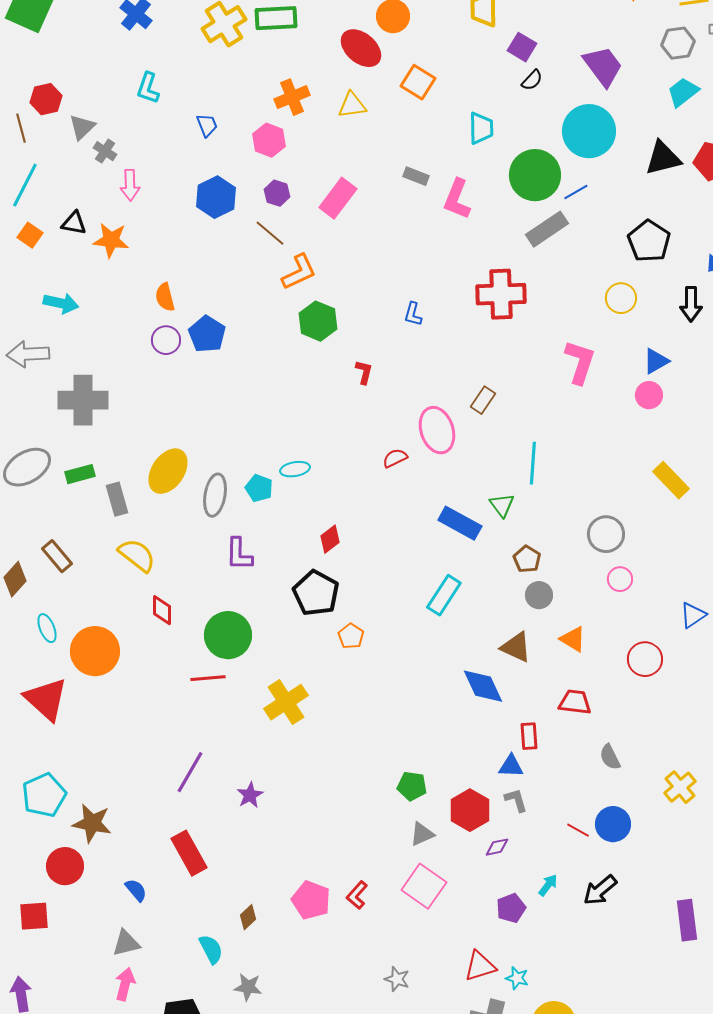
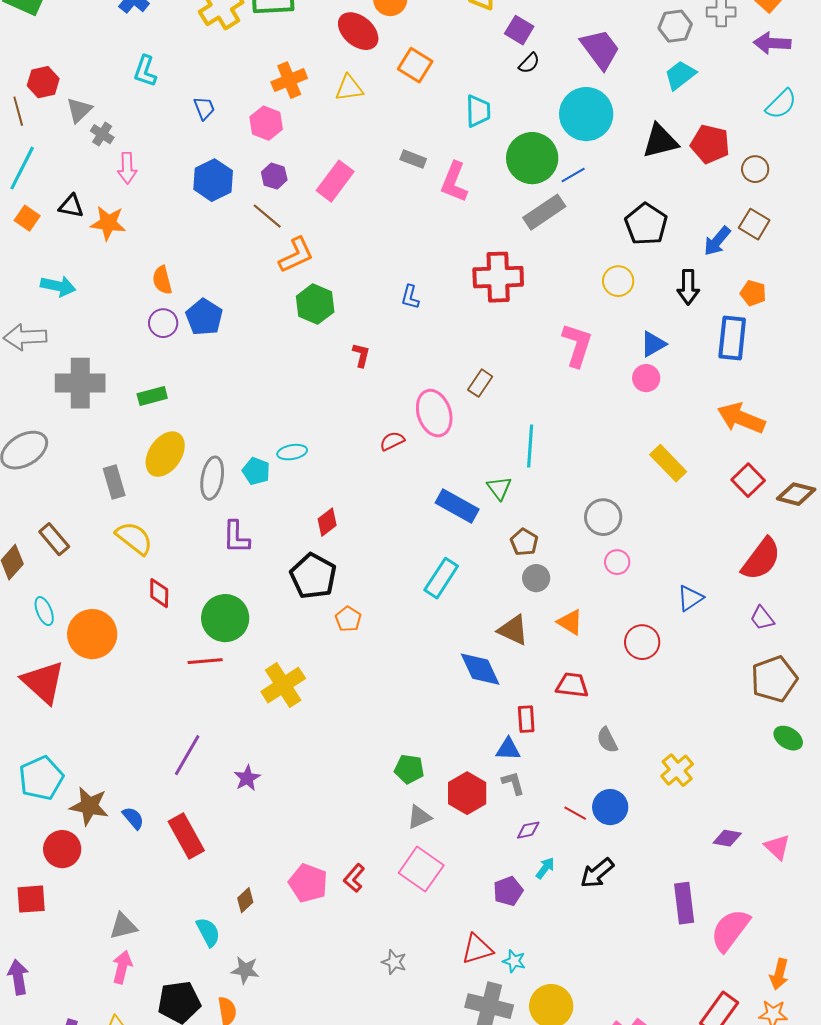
green rectangle: (80, 474) -> (152, 396), moved
purple diamond: (497, 847) -> (528, 830), moved
blue semicircle: (136, 890) -> (133, 818), moved

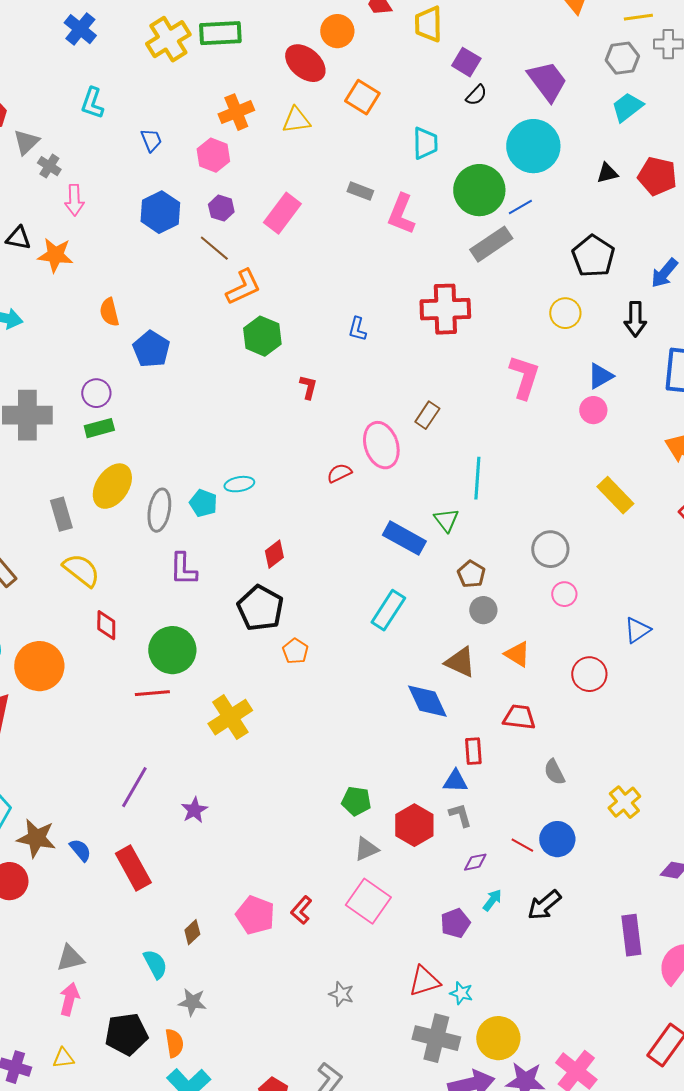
black triangle: (660, 141) -> (607, 173), size x0.6
purple circle: (163, 323) -> (96, 393), moved

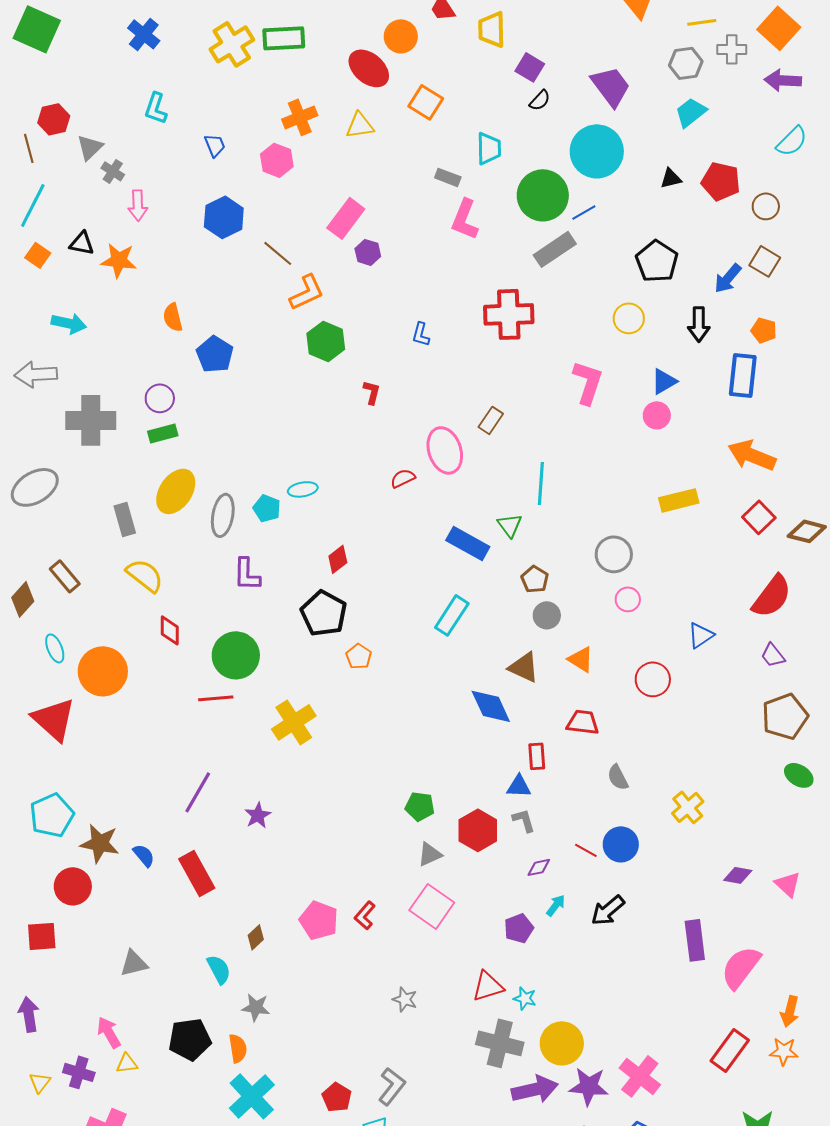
gray rectangle: (360, 191) -> (448, 177), moved
purple hexagon: (221, 208) -> (368, 252), moved
yellow rectangle: (615, 495) -> (679, 500), turned -60
pink arrow: (69, 999) -> (109, 1032), moved, turned -44

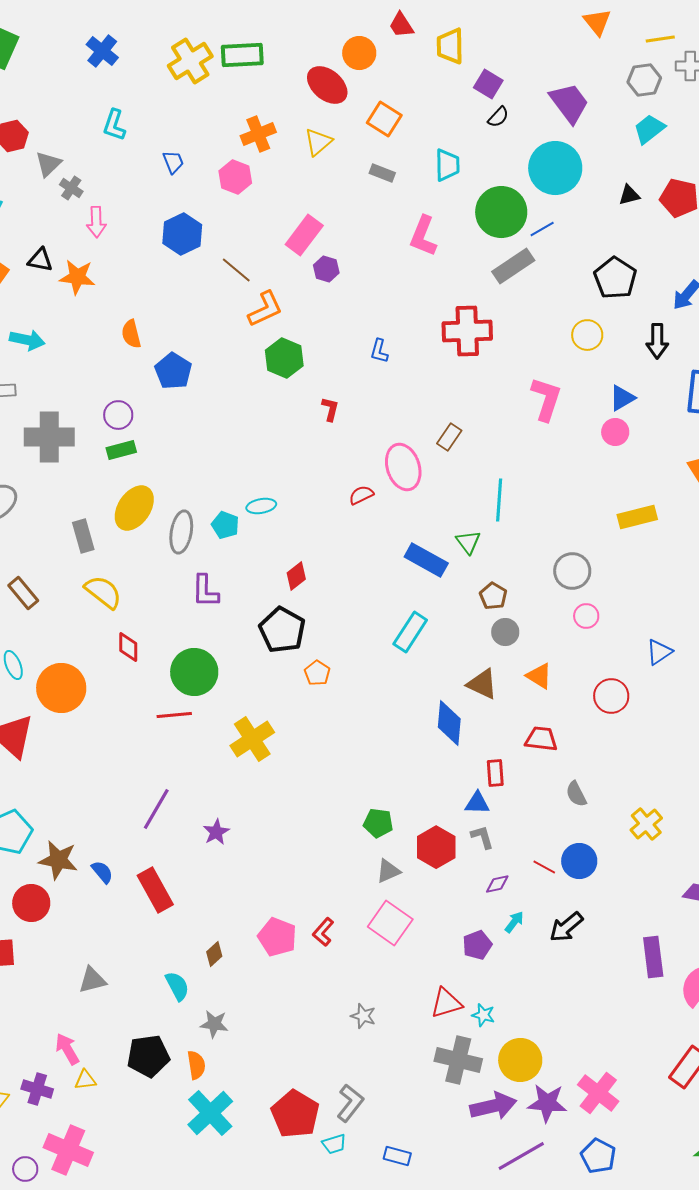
yellow triangle: (360, 125) -> (318, 142), turned -32
gray rectangle: (448, 177) -> (382, 173), moved
blue diamond: (491, 706) -> (449, 723), turned 30
red pentagon: (337, 1097) -> (295, 1114), size x1.6

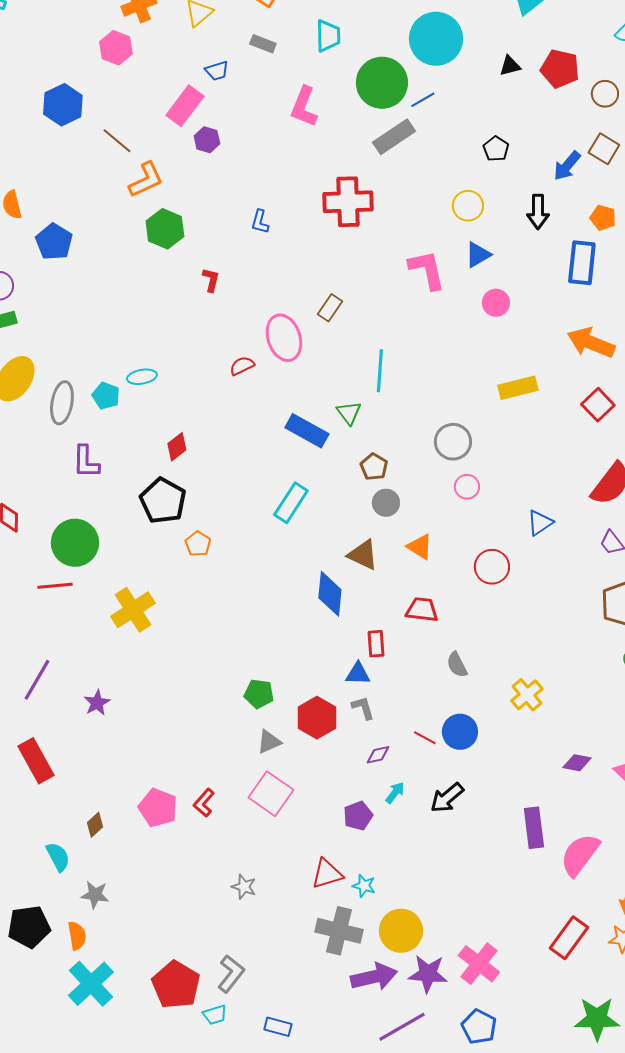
blue trapezoid: (173, 162) -> (217, 71), moved, turned 95
black pentagon: (615, 278) -> (496, 149), size x0.6
blue triangle: (622, 398) -> (478, 255), moved
pink L-shape: (546, 399) -> (427, 270), turned -30

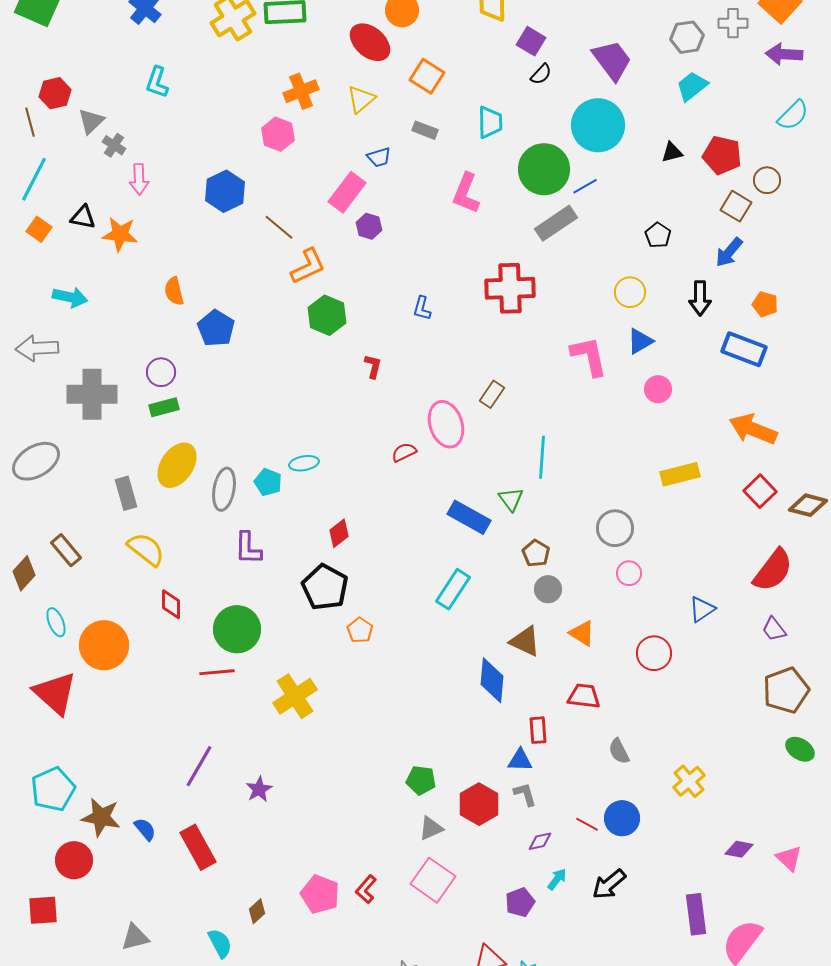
brown square: (604, 149) -> (736, 206), moved
blue rectangle: (582, 263) -> (744, 349), turned -75

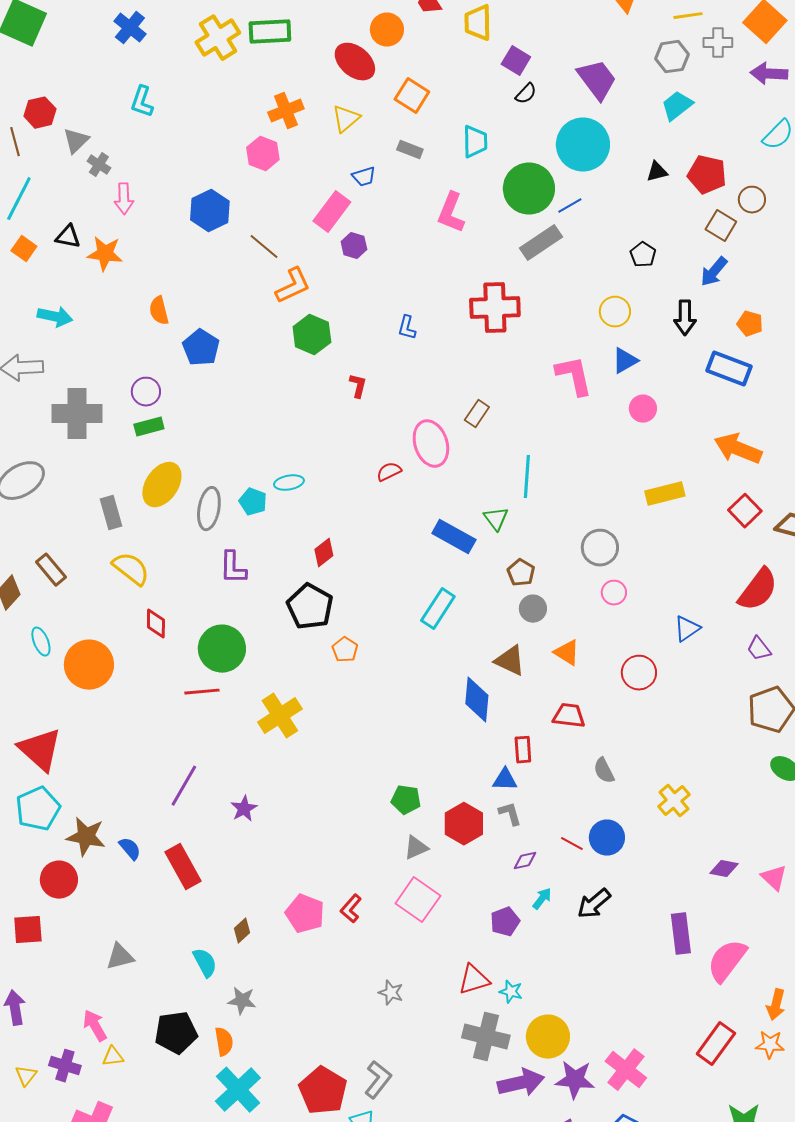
red triangle: (55, 693) -> (40, 750), moved

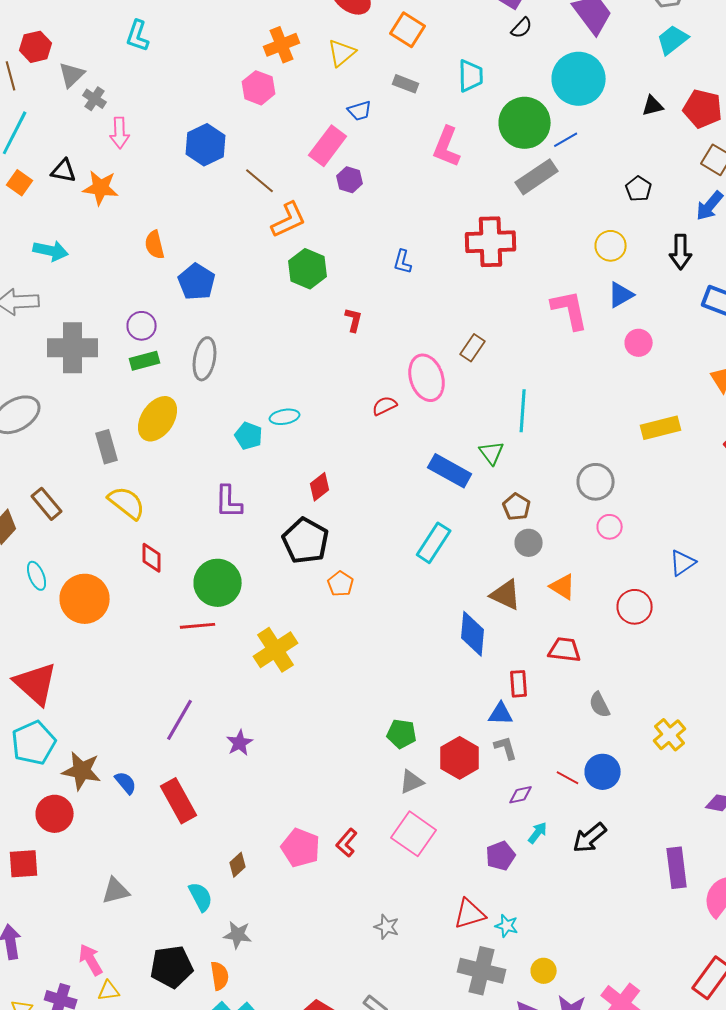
gray ellipse: (209, 509) -> (205, 359), moved
yellow circle: (548, 1037) -> (544, 971), size x0.6

